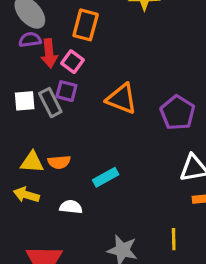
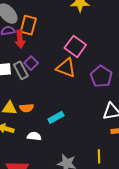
orange rectangle: (86, 25) -> (28, 25), moved
pink square: (72, 62) -> (75, 46), moved, size x1.5
purple square: (66, 91) -> (31, 63), turned 32

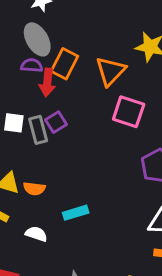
pink square: (75, 46) -> (129, 112), turned -30
orange triangle: (66, 68) -> (111, 71), moved, turned 40

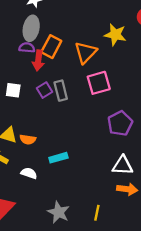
gray ellipse: (37, 39) -> (31, 28), turned 40
pink square: (129, 112) -> (99, 83), turned -35
gray rectangle: (38, 130) -> (61, 91), moved

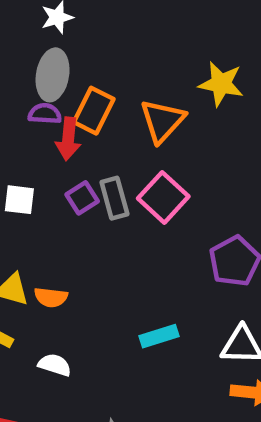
pink square: (99, 83) -> (163, 197), moved, turned -30
cyan rectangle: (58, 158) -> (159, 336), moved

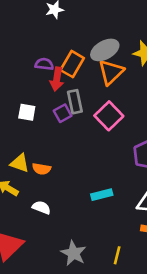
gray ellipse: (53, 75) -> (105, 50), moved, turned 48
gray rectangle: (114, 198) -> (75, 102), moved

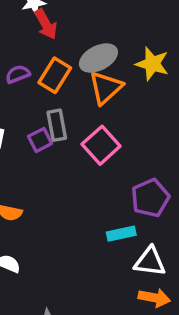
purple semicircle: (44, 64) -> (18, 74), turned -30
red arrow: (57, 79) -> (46, 24), moved, turned -40
cyan rectangle: (102, 195) -> (121, 234), moved

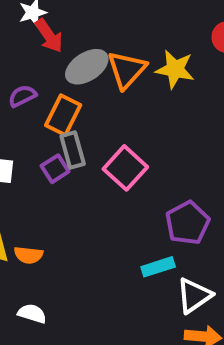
gray ellipse: (98, 58) -> (87, 67), moved
orange rectangle: (55, 75) -> (63, 115), moved
orange triangle: (106, 88) -> (127, 70), moved
white triangle: (150, 262) -> (194, 296), turned -36

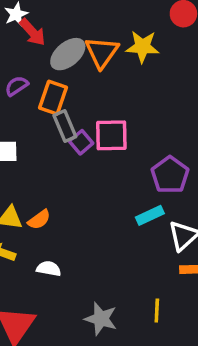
pink square: (125, 168) -> (111, 135), turned -36
purple square: (55, 169) -> (81, 142), moved
orange semicircle: (28, 255) -> (39, 220), turned -35

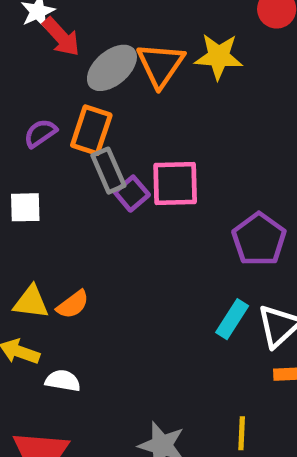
purple semicircle: (17, 86) -> (40, 133), moved
cyan rectangle: (150, 215) -> (232, 319), moved, turned -32
white semicircle: (49, 269) -> (63, 381), moved

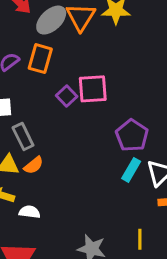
gray rectangle: (108, 171) -> (23, 136), moved
purple pentagon: (259, 239) -> (132, 135), moved

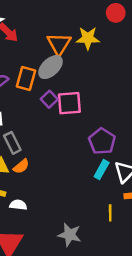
gray ellipse: (51, 20) -> (50, 67), moved
purple square: (67, 96) -> (49, 99), moved
yellow line: (140, 239) -> (110, 213), moved

